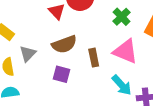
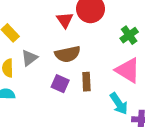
brown rectangle: (94, 58) -> (86, 82), moved

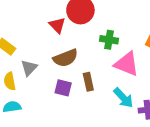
green cross: (129, 35) -> (109, 40), moved, turned -36

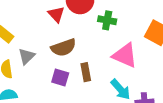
green cross: (109, 40) -> (107, 20), moved

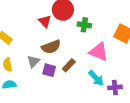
gray triangle: (27, 56) -> (33, 61), moved
brown rectangle: (86, 72) -> (69, 65), turned 56

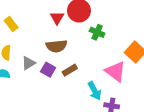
pink triangle: (99, 52) -> (115, 72), moved
gray triangle: (33, 61) -> (28, 63), moved

